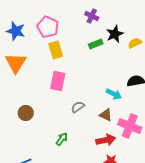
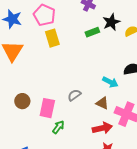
pink rectangle: (58, 81) -> (47, 108), moved

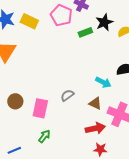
pink pentagon: (44, 15) -> (61, 15), moved
yellow rectangle: (52, 38) -> (29, 21), moved, turned -48
green arrow: (58, 127) -> (44, 136), moved

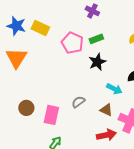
pink pentagon: (61, 15) -> (72, 43), moved
black star: (104, 22) -> (97, 62), moved

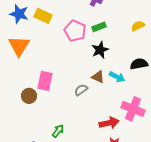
brown triangle: (106, 110) -> (98, 77), moved
pink rectangle: (51, 115) -> (45, 81), moved

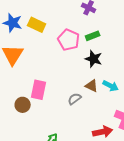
black star: (100, 50) -> (94, 59), turned -30

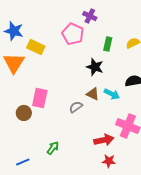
yellow rectangle: (37, 25) -> (36, 47), moved
green rectangle: (93, 36) -> (108, 44), moved, turned -56
pink pentagon: (69, 40) -> (73, 34), moved

